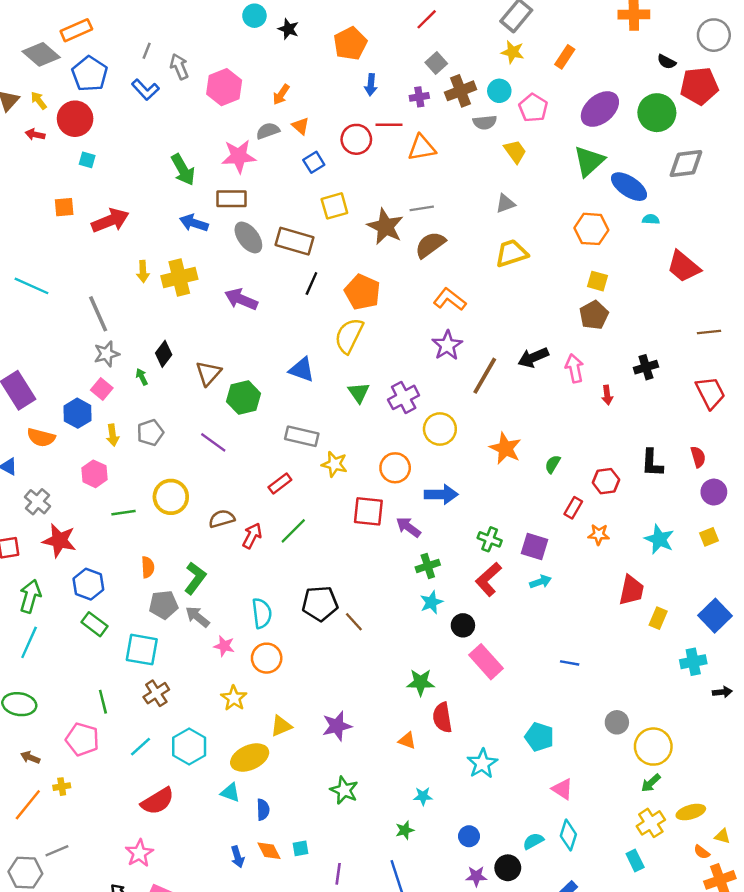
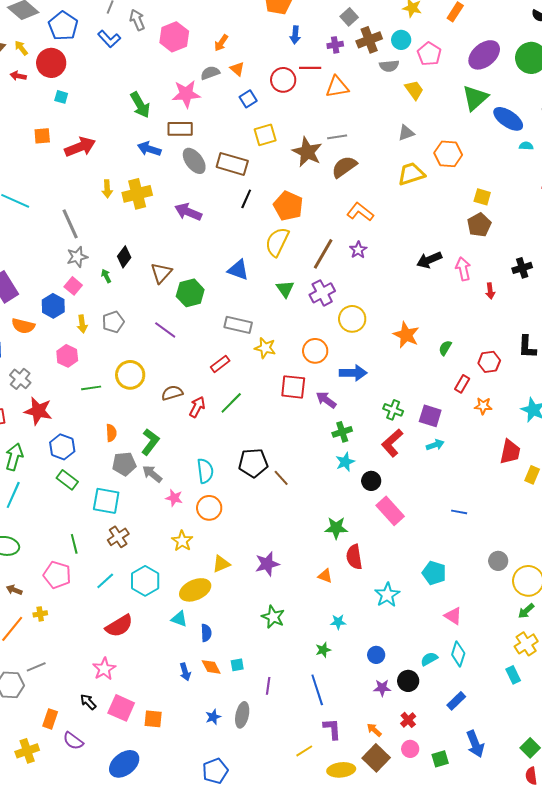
orange hexagon: (591, 229) -> (448, 154), moved
purple star: (447, 345) -> (358, 250), size x0.7
brown line: (485, 376) -> (323, 254), moved

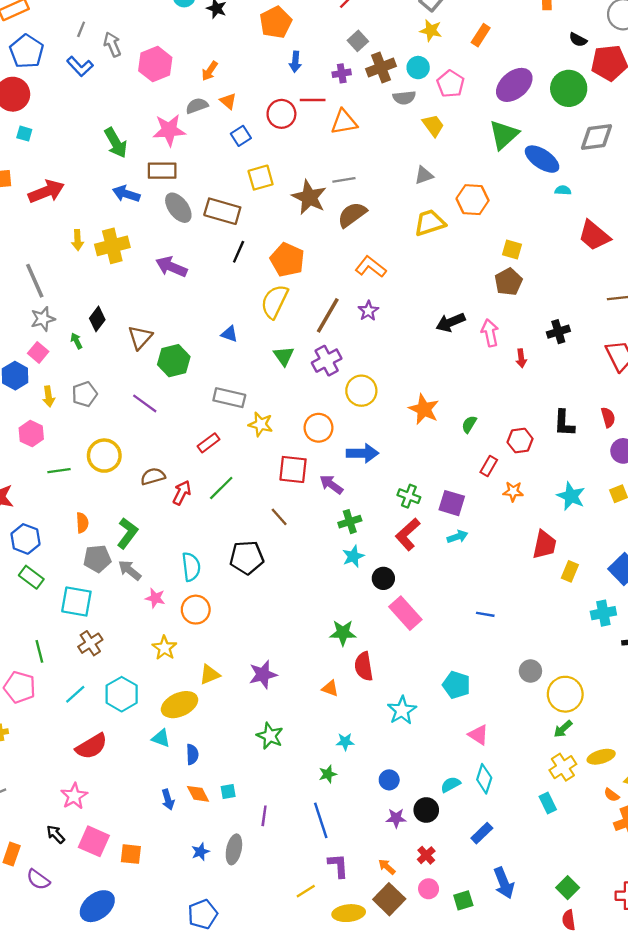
blue triangle: (238, 270) -> (229, 334), size x0.7
brown line: (281, 478) -> (279, 517), moved

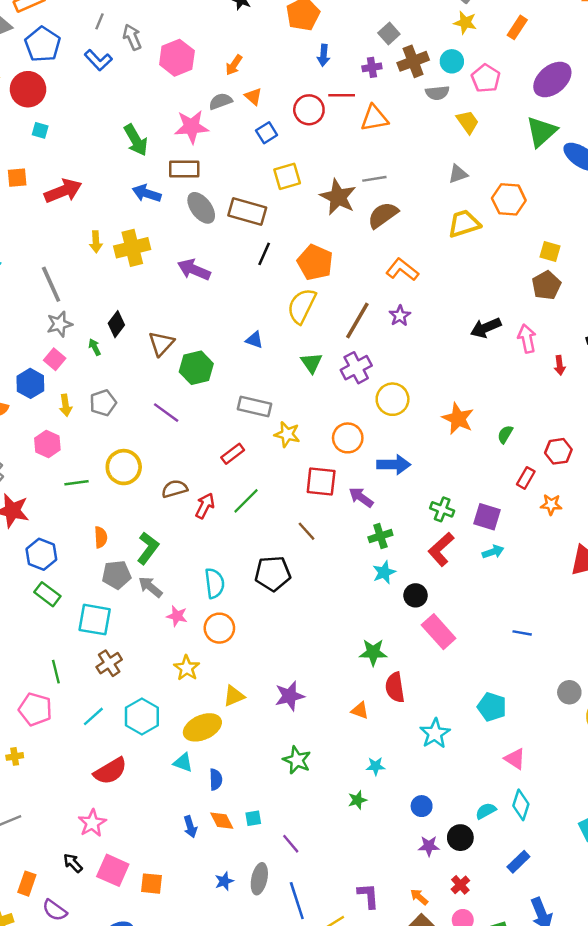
purple line: (264, 816) -> (291, 844), turned -48
blue line: (321, 820) -> (297, 901), moved

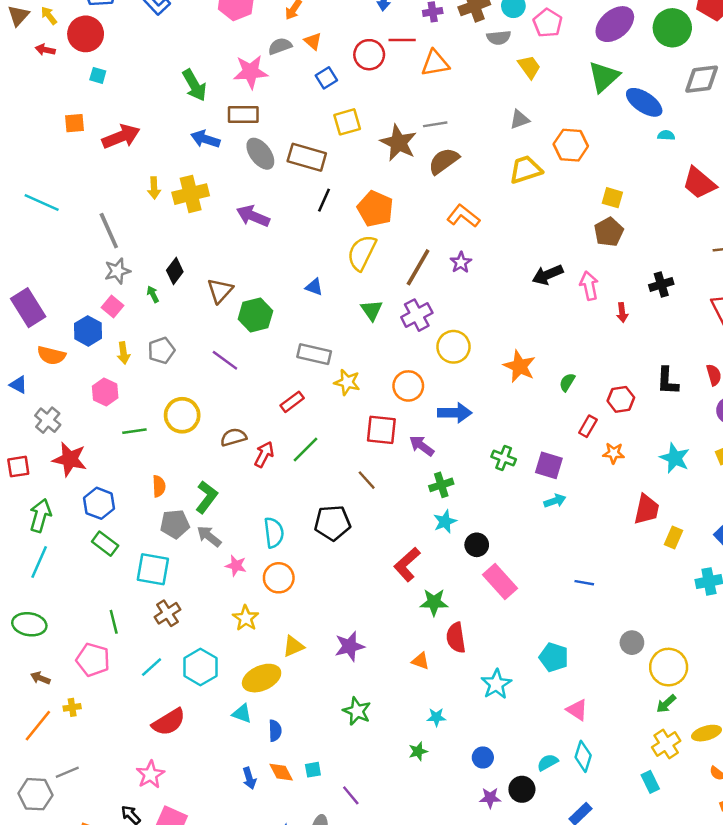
red L-shape: (441, 549) -> (407, 564), moved

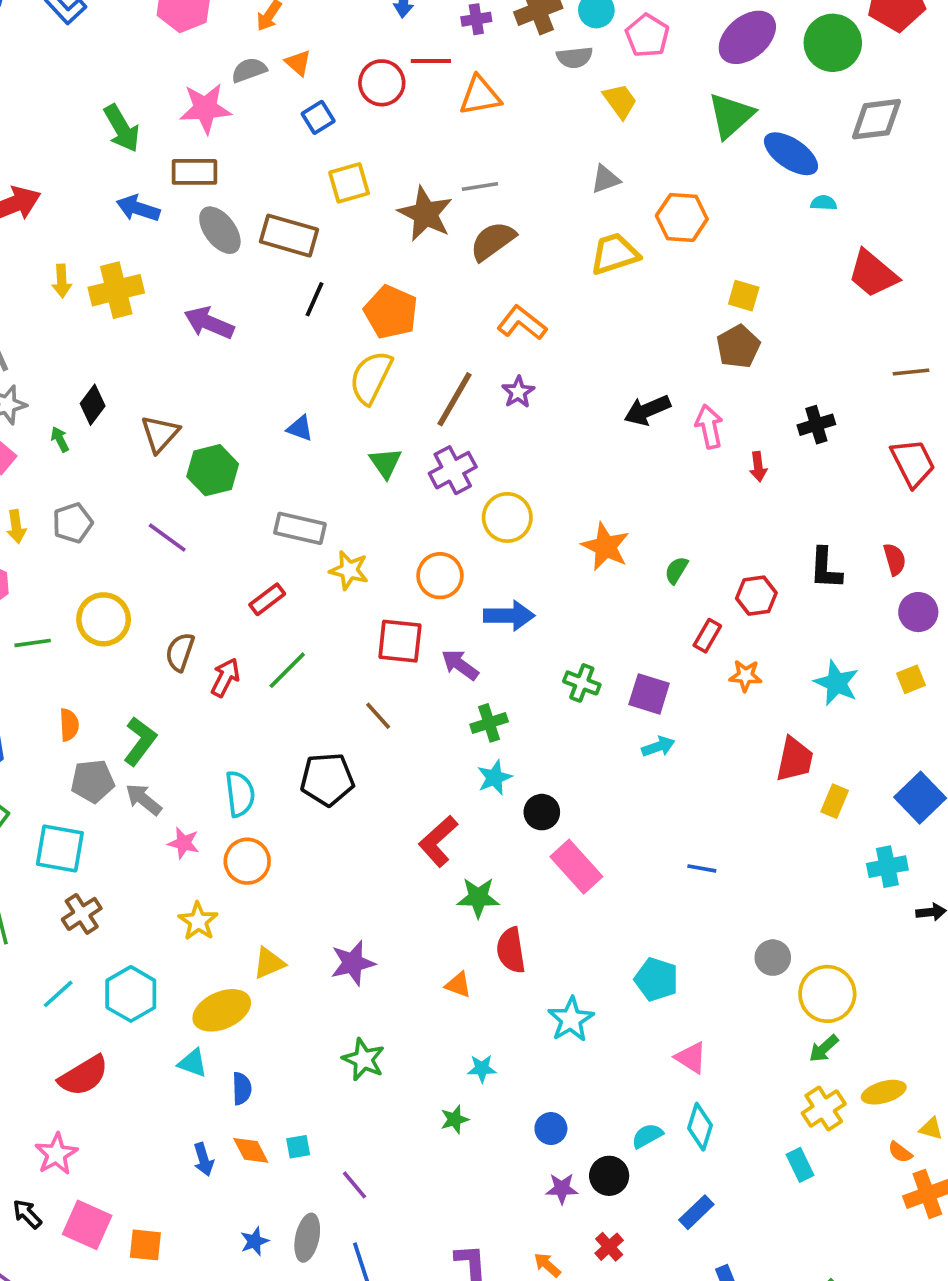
brown semicircle: (233, 437) -> (180, 652), turned -55

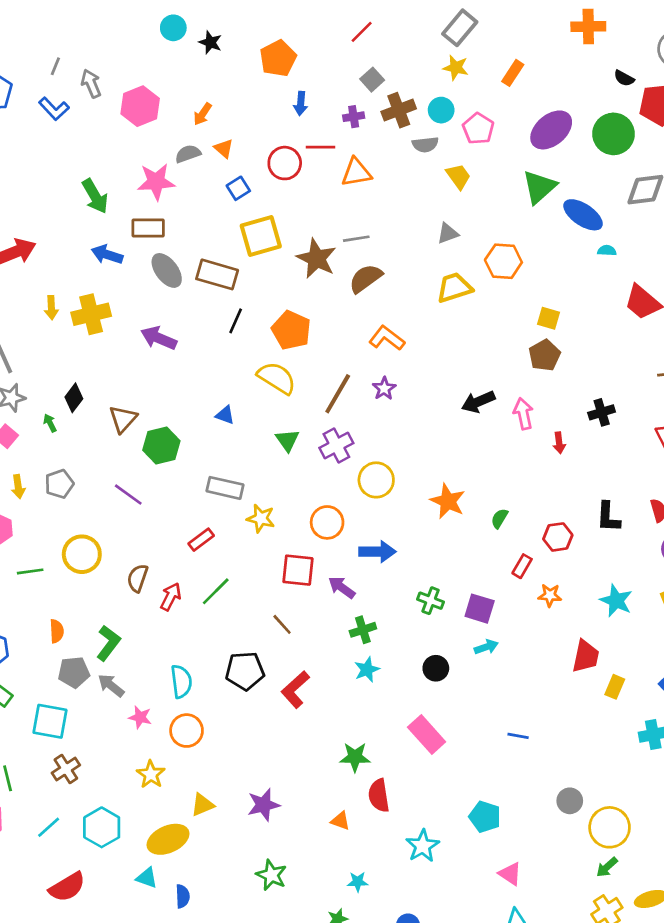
yellow square: (349, 183) -> (261, 236), size x1.4
yellow semicircle: (371, 377) -> (277, 378), turned 96
black circle: (542, 812) -> (436, 668), moved
red L-shape: (438, 841) -> (295, 689), moved

